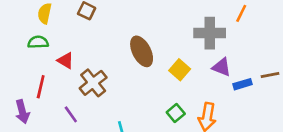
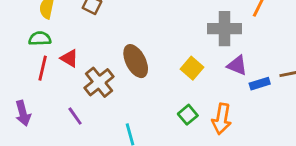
brown ellipse: (142, 51) -> (136, 61), moved
red line: (41, 87) -> (43, 68), moved

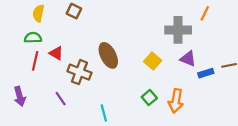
brown cross: (99, 82) -> (79, 72), turned -30

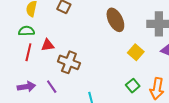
red triangle: (56, 53) -> (48, 45), turned -40
brown ellipse: (108, 55) -> (115, 20), moved
purple arrow: (20, 96) -> (26, 87), moved, turned -84

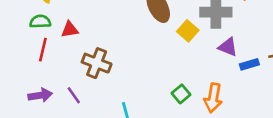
red triangle: (48, 45) -> (70, 30), moved
yellow square: (136, 52) -> (188, 31), moved

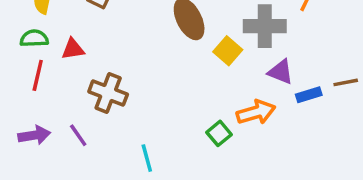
orange arrow: (213, 98) -> (256, 112), moved, turned -116

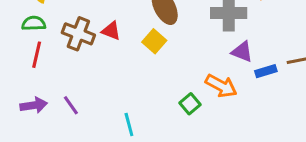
red triangle: (73, 49) -> (111, 31), moved, turned 30
yellow square: (228, 51) -> (154, 41), moved
brown cross: (108, 93) -> (78, 34), moved
orange arrow: (256, 112) -> (221, 86), turned 44

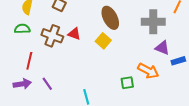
red line: (37, 55) -> (29, 61), moved
green square: (190, 104) -> (127, 83), turned 32

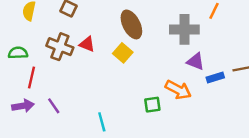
green semicircle: (22, 29) -> (18, 53), moved

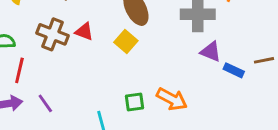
blue rectangle: (215, 77) -> (234, 70), turned 42
orange arrow: (178, 90) -> (172, 99), moved
green square: (152, 105) -> (134, 102), moved

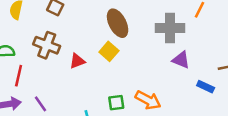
red triangle: (84, 32) -> (77, 61), moved, turned -42
blue rectangle: (234, 70) -> (206, 87), moved

